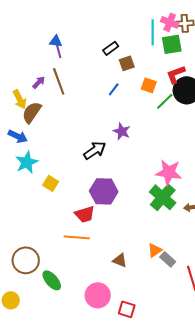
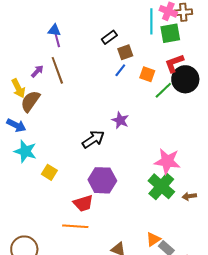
blue line: (114, 89) -> (120, 70), moved
cyan star: (27, 162) -> (25, 151), turned -30

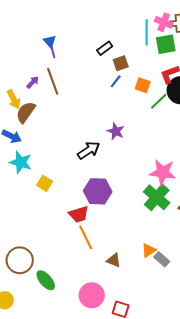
blue triangle: (54, 30) -> (50, 41), turned 40
orange line: (75, 226) -> (86, 237), moved, turned 60

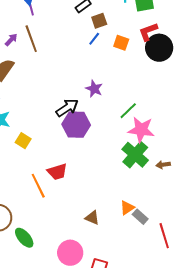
green line: (159, 101) -> (128, 111), moved
purple hexagon: (98, 191) -> (76, 125), moved
orange line: (86, 237) -> (38, 186), moved

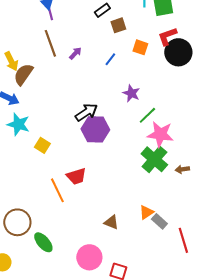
blue line: (94, 39) -> (110, 59), moved
purple arrow: (11, 40) -> (75, 53), moved
purple star: (94, 89) -> (131, 93), moved

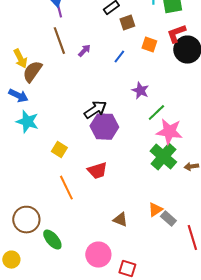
yellow square: (42, 145) -> (59, 150), moved
red trapezoid: (76, 176) -> (97, 171), moved

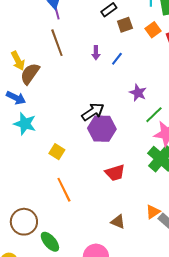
orange square: (149, 45) -> (153, 30), moved, turned 35
purple arrow: (84, 51) -> (96, 53), moved, turned 136
red trapezoid: (97, 171) -> (115, 173), moved

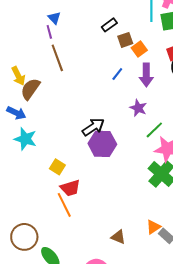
purple line: (57, 13) -> (49, 32), moved
orange square: (153, 30) -> (139, 49), moved
purple arrow: (96, 53) -> (146, 75), moved, size x1.6
red trapezoid: (115, 173) -> (70, 188), moved

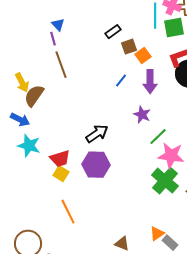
purple hexagon: (102, 144) -> (96, 165), moved
red trapezoid: (70, 188) -> (60, 159), moved

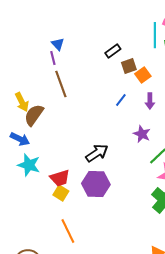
purple arrow: (150, 82) -> (150, 101), size x0.7

